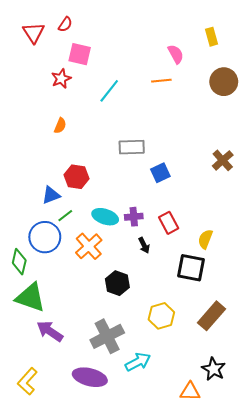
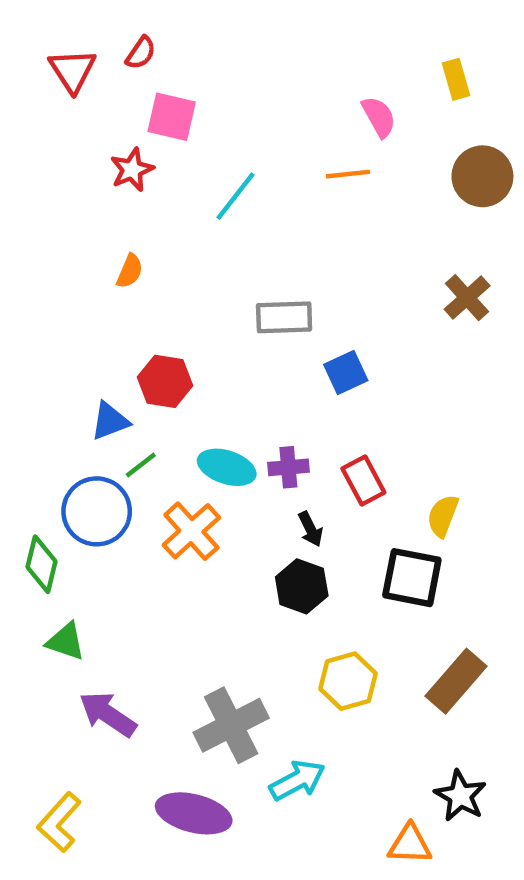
brown cross: (223, 160) -> (467, 298), moved
black hexagon: (117, 283) -> (302, 586), moved
green triangle: (30, 297) -> (66, 641), size x0.6

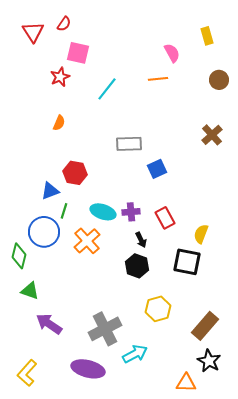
brown circle: (482, 176) -> (219, 80), size x0.7
green line: (141, 465) -> (64, 211), turned -35
brown rectangle: (456, 681) -> (205, 326), moved

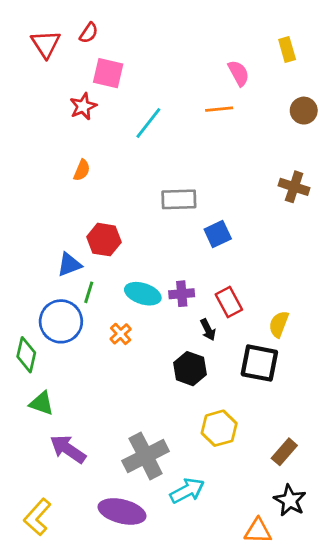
brown cross: (212, 135) -> (294, 187), turned -30
black arrow: (141, 240) -> (208, 330), moved
orange cross: (87, 241) -> (121, 334), size x0.6
brown rectangle: (205, 326) -> (284, 452), size x0.7

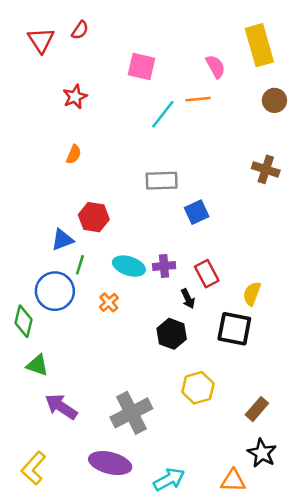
yellow rectangle: (287, 50) -> (259, 45), size x1.8
pink square: (108, 73) -> (141, 67), moved
cyan line: (148, 123) -> (163, 114), moved
cyan arrow: (187, 491) -> (169, 479), moved

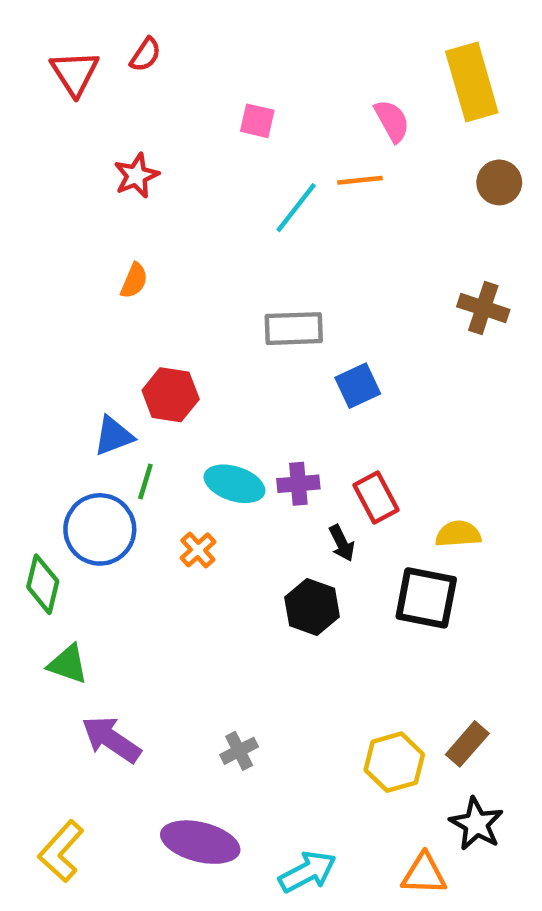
pink square: (141, 67) -> (257, 121), size x0.7
yellow semicircle: (252, 294) -> (458, 534), turned 65
yellow hexagon: (198, 388) -> (394, 762), moved
gray cross: (131, 413) -> (239, 751), size x0.5

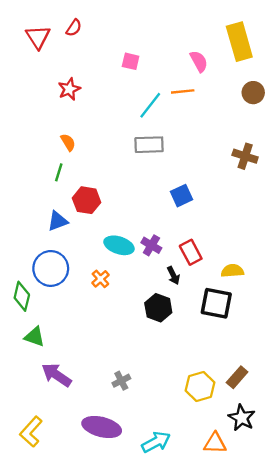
orange semicircle: (134, 281) -> (68, 142), turned -54
gray rectangle: (294, 329) -> (149, 145), moved
green line: (145, 481) -> (59, 172), moved
purple cross: (298, 484) -> (151, 245), turned 36

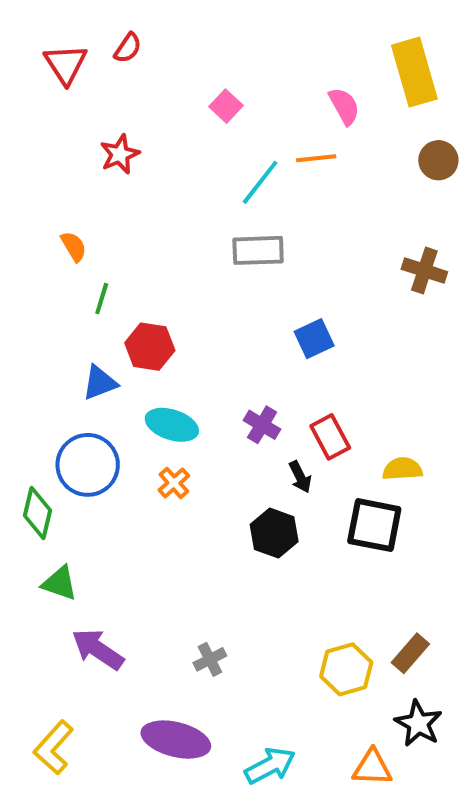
pink square: (131, 61) -> (226, 106), turned 30
orange semicircle: (68, 142) -> (74, 246), moved
cyan ellipse: (119, 245) -> (172, 425), moved

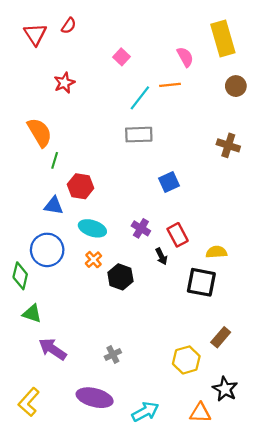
orange semicircle: (74, 246) -> (40, 132), size x1.8
blue triangle: (100, 383) -> (54, 206), turned 30
black hexagon: (274, 533) -> (120, 277), moved
brown rectangle: (410, 653) -> (221, 337), moved

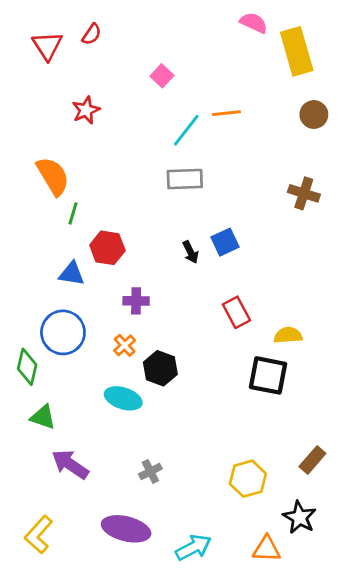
pink semicircle: (185, 57) -> (254, 23), moved, turned -36
cyan ellipse: (92, 228) -> (123, 398), moved
purple cross: (141, 228) -> (136, 301), moved, turned -30
black arrow: (161, 256) -> (191, 252), moved
brown rectangle: (221, 337) -> (312, 460), moved

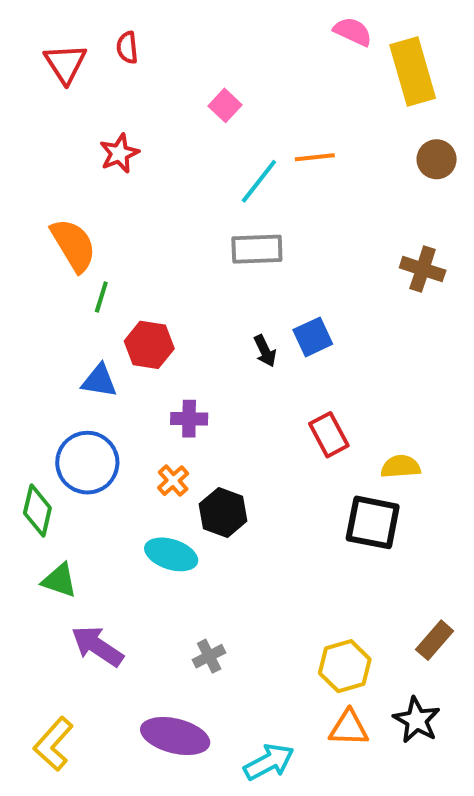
red semicircle: (92, 34) -> (127, 48), turned 140
orange triangle: (267, 549) -> (349, 728), moved

